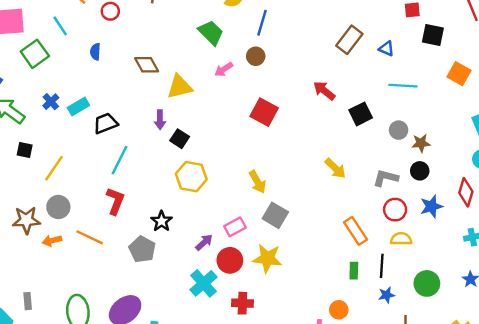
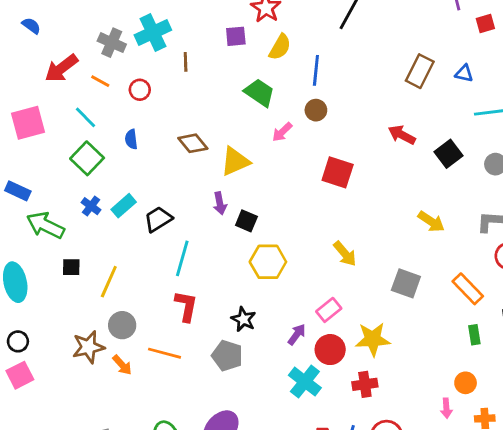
green square: (35, 54) -> (87, 158), moved
gray square: (275, 215) -> (406, 283), moved
orange arrow: (52, 241) -> (122, 365), turned -108
red cross: (242, 303) -> (365, 384), moved

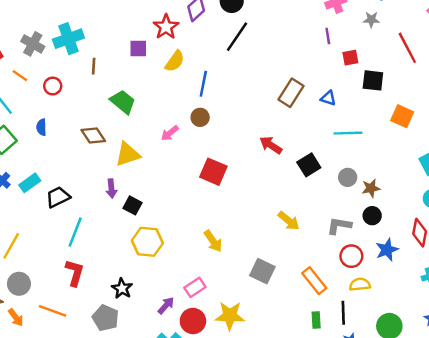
green trapezoid: (259, 93) -> (123, 102), moved

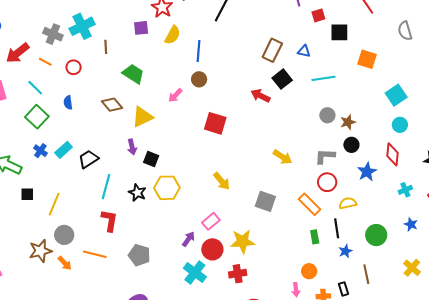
black square: (309, 165) -> (282, 79), moved
red circle: (351, 256) -> (327, 182), moved
black star: (122, 288) -> (137, 193), moved

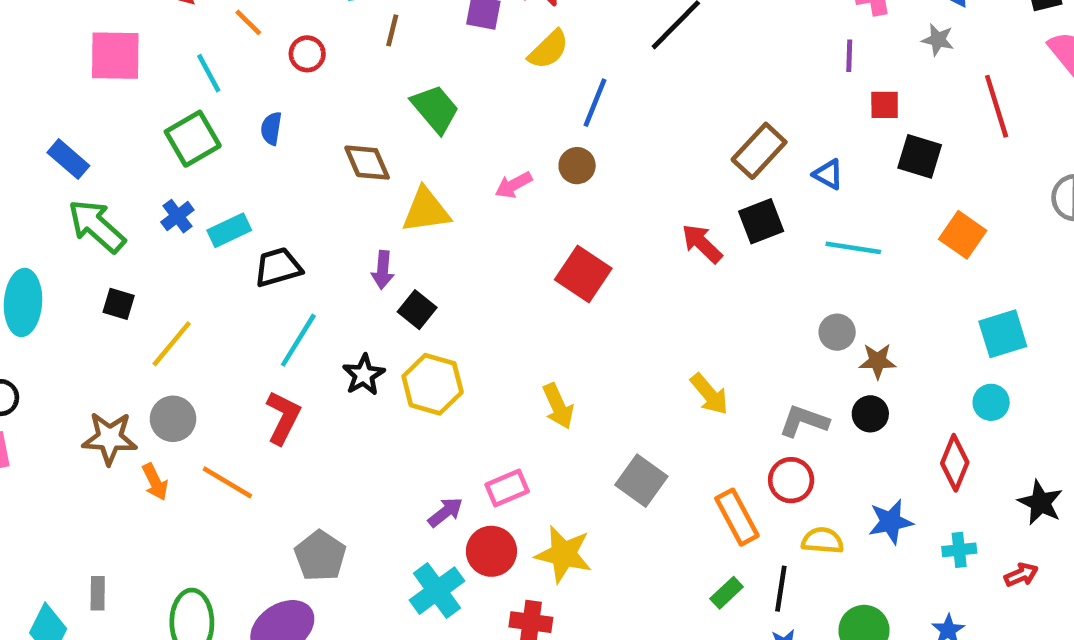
blue star: (367, 172) -> (891, 522), moved
green rectangle: (315, 237) -> (727, 593), turned 40
gray pentagon: (139, 255) -> (320, 556), moved

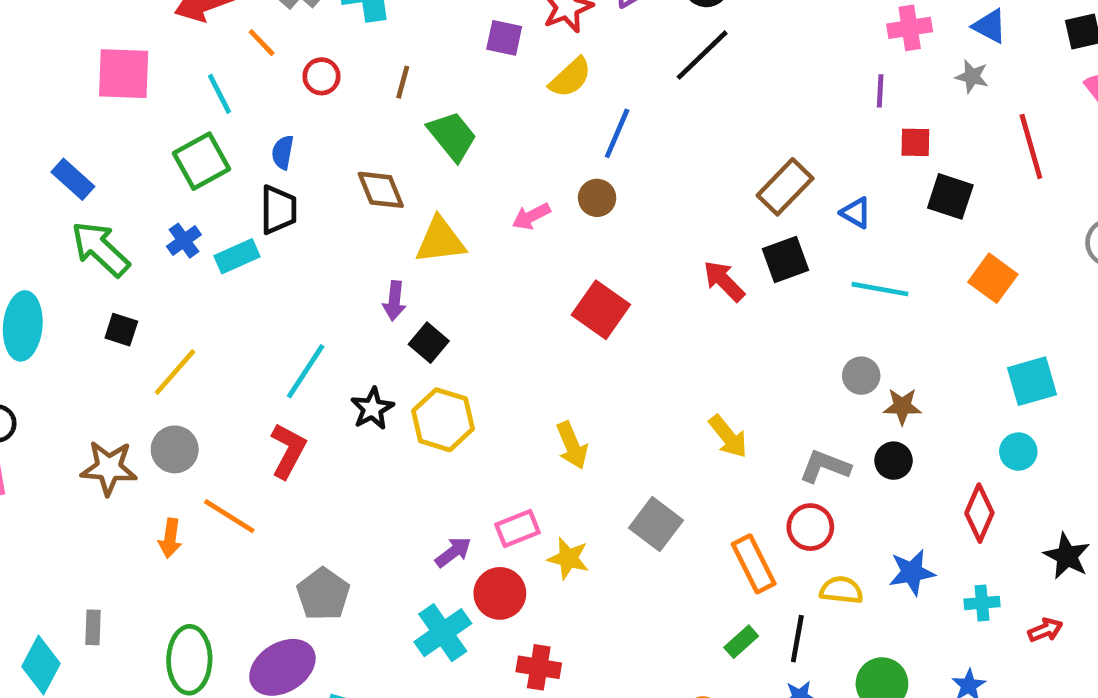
brown line: (392, 30) -> (403, 82), moved
black trapezoid: (278, 267) -> (278, 210), moved, turned 105
orange arrow: (155, 482) -> (170, 538), moved, turned 33
yellow star: (564, 554) -> (568, 558), moved, size x0.7

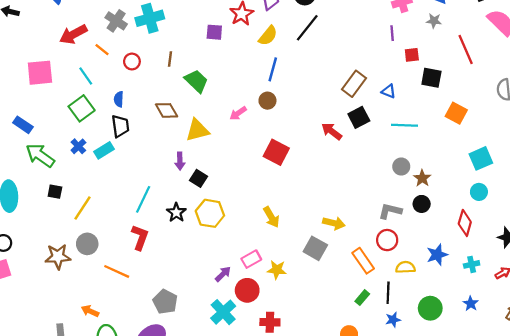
yellow semicircle: (570, 78) -> (268, 36), moved
brown star: (902, 406) -> (422, 178), turned -30
yellow arrow: (728, 436) -> (334, 223), moved, turned -30
orange arrow: (170, 538) -> (90, 311), moved, turned 114

